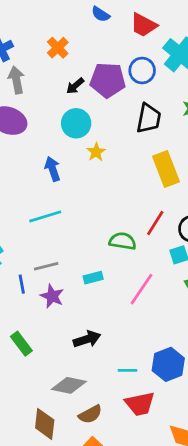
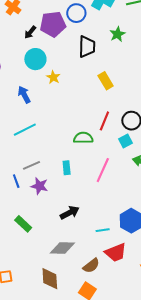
yellow rectangle: (166, 169) -> (106, 81), size x0.7
cyan rectangle: (93, 278) -> (67, 168), turned -72
brown semicircle: (90, 414) -> (91, 266), moved

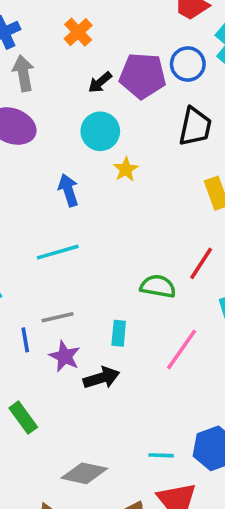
black arrow: (70, 213) -> (101, 378), moved

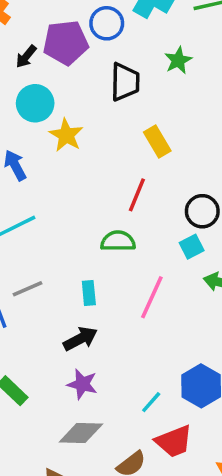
yellow star: (126, 169) -> (66, 135), size x1.4
red line: (201, 263) -> (137, 195), moved
purple star: (65, 356) -> (82, 384), moved
cyan line: (161, 455) -> (151, 402), turned -40

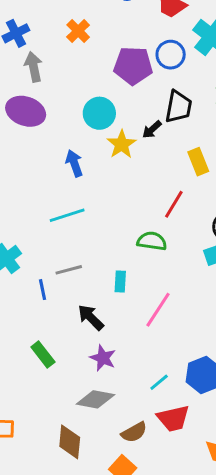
black arrow: (26, 56) -> (152, 129), moved
pink line: (152, 297) -> (158, 310), moved
black arrow: (80, 339) -> (91, 317), moved, turned -116

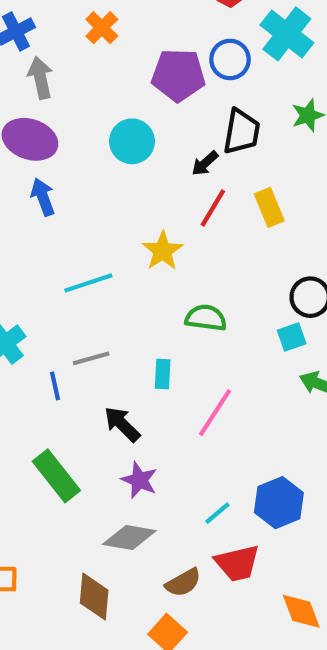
yellow star: (122, 144) -> (163, 251), moved
blue arrow: (74, 163) -> (43, 197), moved
red line: (174, 204) -> (213, 208), moved
green rectangle: (43, 354) -> (56, 476), size x1.4

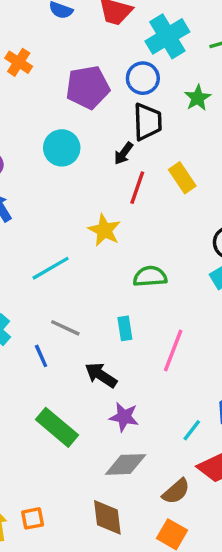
cyan cross: (287, 34) -> (167, 36), turned 33
blue circle: (230, 59) -> (143, 78), moved
gray line: (91, 358) -> (65, 328), turned 52

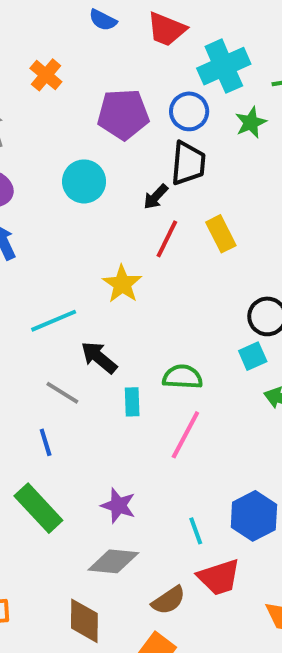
green star: (198, 98) -> (251, 122), moved
green semicircle: (150, 276) -> (182, 377), moved
blue line: (41, 356) -> (46, 442), moved
black arrow: (101, 375) -> (99, 357), moved
cyan line: (192, 430) -> (196, 531), turned -65

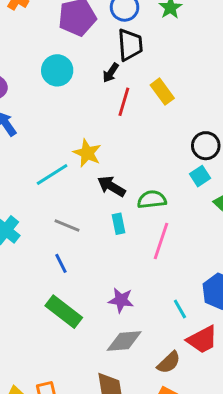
yellow star: (122, 284) -> (87, 153), moved
black arrow: (99, 357) -> (111, 186), moved

